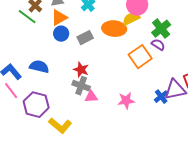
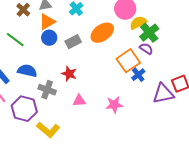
green line: (27, 17) -> (15, 40), moved
yellow semicircle: (131, 19) -> (138, 23), moved
orange ellipse: (114, 29) -> (102, 33), turned -40
gray cross: (81, 86) -> (47, 90), moved
blue cross: (161, 97) -> (138, 75), moved

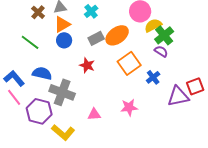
gray rectangle: (73, 42) -> (96, 38), moved
orange square: (128, 61) -> (129, 63), moved
red star: (69, 74) -> (87, 65), moved
gray cross: (47, 90) -> (62, 92), size x1.4
pink triangle: (79, 101) -> (94, 114), moved

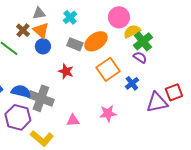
brown cross: (38, 12) -> (23, 30), moved
orange triangle: (62, 24) -> (41, 30), turned -48
gray rectangle: (96, 38) -> (75, 44), turned 49
blue semicircle: (42, 73) -> (21, 91), moved

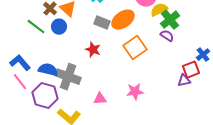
blue circle: (43, 46) -> (59, 27), moved
blue cross: (132, 83) -> (203, 55), moved
red square: (174, 92) -> (191, 70), moved
purple triangle: (157, 102) -> (184, 81), size x0.6

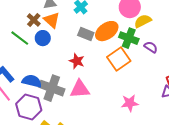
green cross: (170, 20) -> (129, 38), moved, turned -30
pink star: (135, 92) -> (130, 103), moved
pink triangle: (100, 99) -> (80, 89), moved, size x1.5

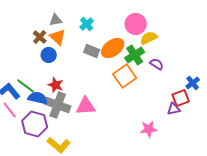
green line: (20, 38) -> (26, 86), moved
green cross: (129, 38) -> (135, 55), turned 36
red star: (77, 61) -> (56, 85), moved
pink star: (130, 103) -> (149, 129), moved

